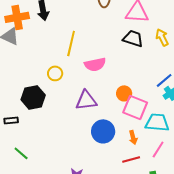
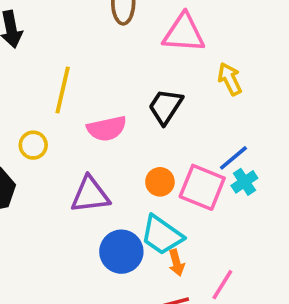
black trapezoid: (133, 38) -> (165, 107), moved, turned -75
pink square: (135, 107) -> (202, 187), moved
cyan trapezoid: (157, 122) -> (162, 235), moved, turned -150

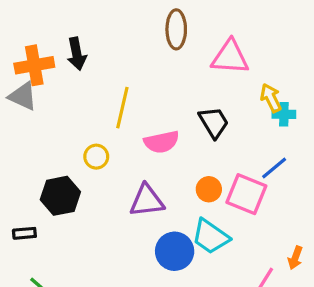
black trapezoid: (165, 107) -> (214, 122), turned 116
cyan cross: (244, 182) -> (284, 114), moved, turned 35
orange arrow: (176, 263) -> (295, 258), moved, turned 35

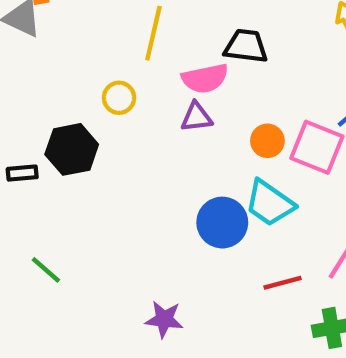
black trapezoid: (214, 122) -> (246, 46), moved, turned -52
purple triangle: (147, 201) -> (196, 117), moved, size x0.7
black rectangle: (24, 233) -> (22, 173), moved

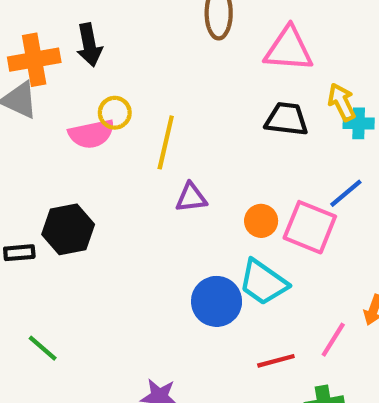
yellow line: (153, 33) -> (166, 142), moved
black trapezoid: (246, 46) -> (287, 119), moved
pink semicircle: (205, 78) -> (91, 134), moved
yellow circle: (119, 98) -> (115, 113), moved

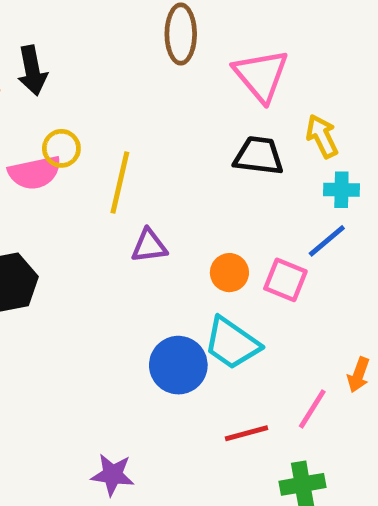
pink triangle: (289, 49) -> (261, 75), turned 46
cyan cross: (359, 123) -> (341, 190), moved
pink square: (310, 227) -> (285, 280), size x0.7

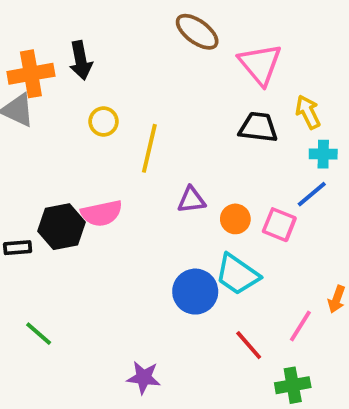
brown ellipse: (181, 34) -> (197, 32), turned -54
pink semicircle: (35, 173) -> (102, 213), moved
purple triangle: (149, 246) -> (191, 200), moved
red line: (246, 433) -> (249, 345), turned 64

